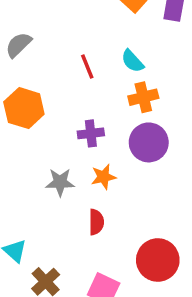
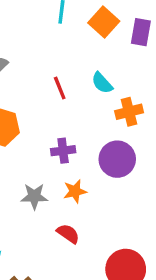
orange cross: (143, 97) -> (129, 112), moved
red semicircle: (96, 222) -> (68, 234), turned -55

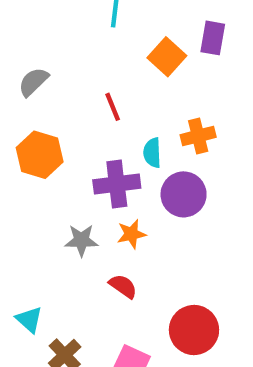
orange square: (104, 22) -> (167, 57), moved
cyan semicircle: (102, 83) -> (152, 153), moved, turned 40
purple cross: (63, 151) -> (117, 184), size x1.5

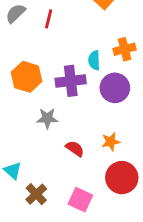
red line: (113, 107) -> (49, 19), moved, turned 36
orange hexagon: (40, 155) -> (27, 77), moved
orange star: (131, 234) -> (111, 142), moved

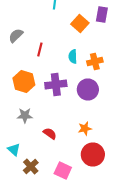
red line: (49, 19) -> (40, 50), moved
cyan semicircle: (94, 60) -> (73, 56), moved
gray star: (47, 118) -> (25, 116), moved
red semicircle: (75, 149) -> (50, 134), moved

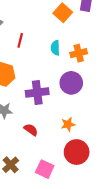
purple cross: (56, 84) -> (37, 92), moved

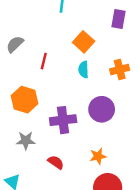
orange square: (63, 13) -> (84, 42), moved
orange cross: (79, 53) -> (120, 70), moved

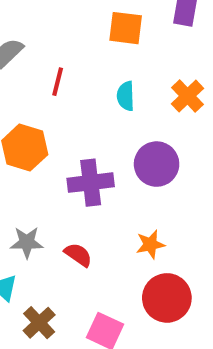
orange square: (84, 42) -> (126, 28), moved, turned -35
orange cross: (120, 70) -> (187, 96), turned -30
gray star: (26, 141) -> (27, 242), moved

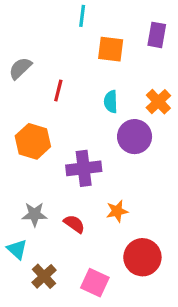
purple circle: (157, 164) -> (135, 137), moved
orange star: (150, 244) -> (117, 211), moved

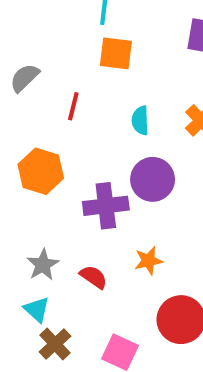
orange square: (111, 49) -> (116, 53), moved
purple circle: (135, 137) -> (153, 179), moved
gray star: (35, 214) -> (43, 265), turned -30
cyan triangle: (17, 249) -> (37, 309), moved

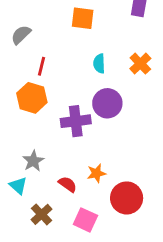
red line: (73, 106) -> (42, 66), moved
orange star: (148, 261) -> (96, 173), moved
red semicircle: (94, 277) -> (68, 184), moved
cyan triangle: (37, 309) -> (18, 186), moved

